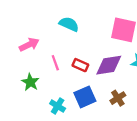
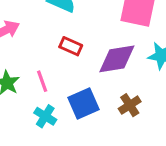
pink line: (55, 63) -> (42, 81), moved
red rectangle: (80, 65) -> (71, 46), moved

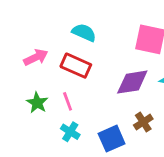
red rectangle: (71, 46) -> (76, 66), moved, size x1.5
blue square: (83, 104) -> (112, 139), moved

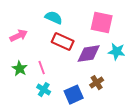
red rectangle: (76, 66) -> (63, 42), moved

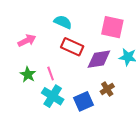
cyan cross: (44, 90) -> (53, 96), size x1.5

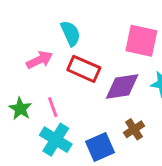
cyan semicircle: (63, 22) -> (71, 33), turned 42
pink arrow: (27, 41) -> (40, 60), moved

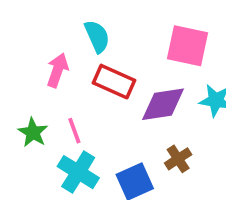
pink arrow: (40, 60) -> (57, 70), turned -45

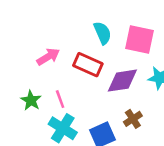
cyan semicircle: (97, 36) -> (102, 33), moved
pink arrow: (57, 70) -> (48, 57), turned 40

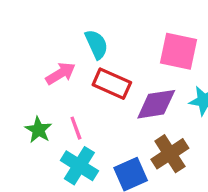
cyan semicircle: (102, 33) -> (96, 44), moved
brown cross: (133, 119) -> (170, 154), size x1.5

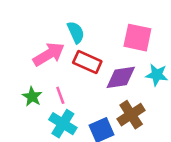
pink arrow: (61, 73) -> (49, 54), size x1.4

